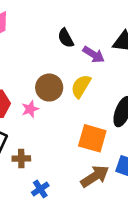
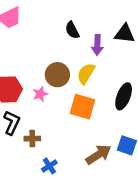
purple arrow: (94, 55) -> (97, 45), turned 60
orange square: (92, 138) -> (82, 107), moved

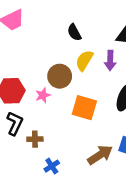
purple arrow: (97, 45) -> (110, 60), moved
yellow semicircle: (86, 74) -> (84, 60), moved

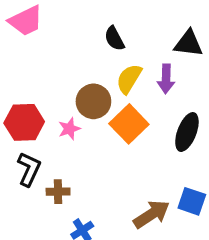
orange square: (84, 108) -> (129, 124), moved, turned 30

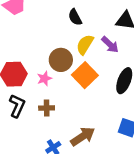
purple arrow: (166, 79) -> (110, 45), turned -48
brown cross: (58, 192) -> (47, 108), moved
brown arrow: (151, 214) -> (83, 136), moved

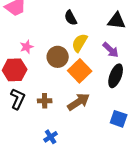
purple arrow: (110, 45) -> (111, 50), moved
pink star: (44, 78) -> (27, 47), moved
brown arrow: (83, 136) -> (79, 102), moved

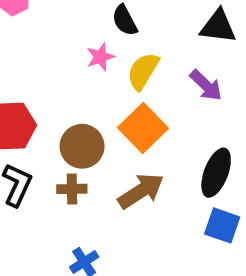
pink star: (27, 47) -> (100, 57), moved
brown circle: (58, 57) -> (82, 146), moved
black ellipse: (116, 76) -> (216, 173), moved

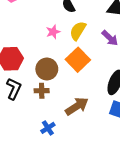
pink star: (100, 57) -> (53, 32), moved
brown arrow: (141, 191) -> (77, 106), moved

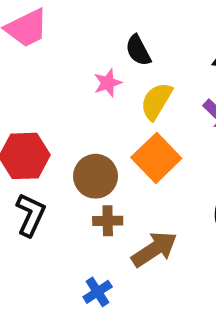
pink star: (53, 32) -> (108, 83), moved
brown cross: (42, 91) -> (108, 221), moved

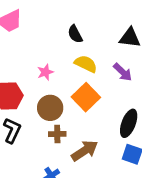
pink star: (108, 83) -> (45, 72), moved
yellow semicircle: (156, 101) -> (86, 64), turned 85

